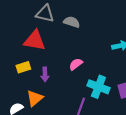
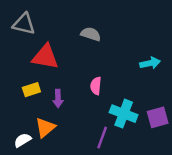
gray triangle: (45, 14) -> (24, 24), moved
pink semicircle: (76, 64) -> (96, 86), turned -48

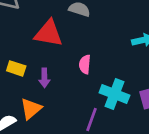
red triangle: (45, 57) -> (48, 33), moved
yellow rectangle: (31, 90) -> (16, 68), turned 36

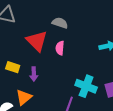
red triangle: (48, 33) -> (37, 41), turned 35
pink semicircle: (85, 64) -> (60, 48), moved

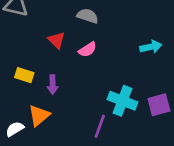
red triangle: (37, 41) -> (57, 40), size x0.6
pink semicircle: (60, 48) -> (88, 50), turned -128

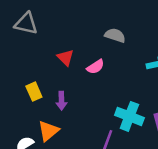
gray semicircle: (88, 16) -> (115, 35), moved
yellow rectangle: (24, 75) -> (34, 92), turned 48

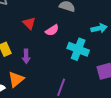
cyan cross: (129, 116) -> (78, 49), moved

